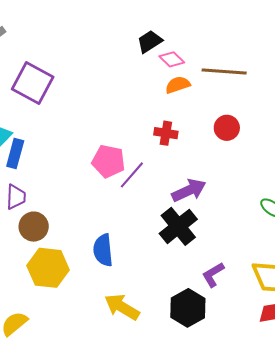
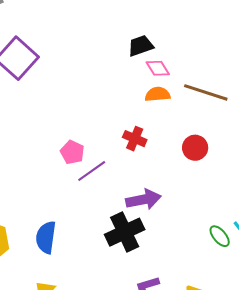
pink pentagon: (109, 161) -> (72, 152), size x0.7

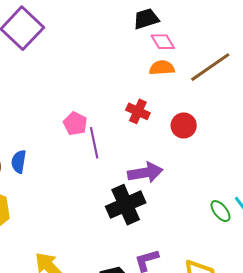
brown line: (206, 92) -> (210, 67), turned -54
red circle: (195, 148) -> (184, 125), moved
purple line: (92, 171) -> (94, 143), turned -68
blue semicircle: (46, 237) -> (19, 162), moved, size x0.7

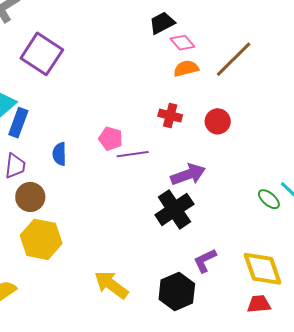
purple line: (94, 143) -> (133, 154), turned -76
blue semicircle: (19, 162) -> (59, 154), moved

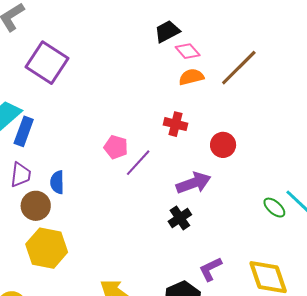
red circle: (218, 121) -> (223, 145), moved
blue semicircle: (59, 154) -> (57, 182), moved
purple line: (133, 154) -> (138, 163), turned -40
black cross: (174, 209) -> (180, 218), size x0.6

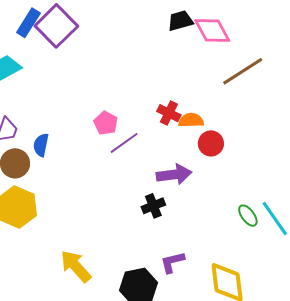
pink diamond: (188, 51) -> (212, 30), moved, size x1.5
orange semicircle: (191, 77) -> (191, 120), moved
blue rectangle: (24, 131) -> (28, 23), moved

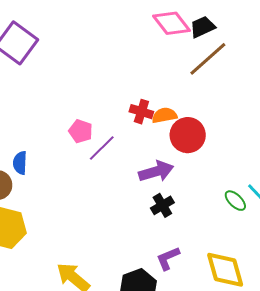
black trapezoid: (180, 21) -> (203, 27), moved
red circle: (211, 143) -> (188, 135), size x1.4
black cross: (153, 206) -> (162, 205), moved

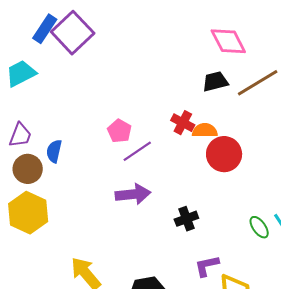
black trapezoid: (203, 27) -> (215, 82), moved
purple arrow: (156, 171) -> (133, 194), moved
purple L-shape: (168, 258) -> (207, 266), moved

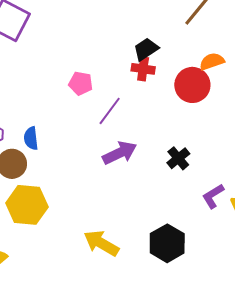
black trapezoid: (215, 82) -> (146, 49), moved
orange semicircle: (205, 130) -> (212, 61), moved
pink pentagon: (119, 131) -> (81, 83), moved

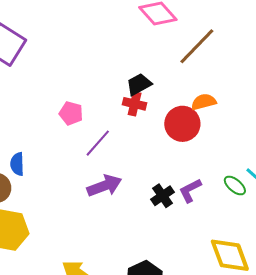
purple L-shape: (213, 196) -> (190, 190), moved

